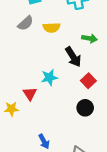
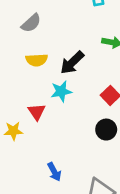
yellow semicircle: (52, 28) -> (37, 60), moved
black arrow: (73, 57) -> (72, 63), moved, turned 78

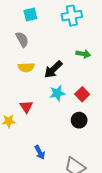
gray semicircle: (31, 23) -> (22, 39), turned -77
cyan star: (61, 91) -> (57, 93), moved

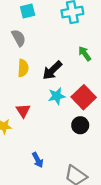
green arrow: (83, 54) -> (85, 54), turned -136
yellow semicircle: (26, 67) -> (23, 68), turned -84
red square: (82, 94) -> (84, 97), size x1.5

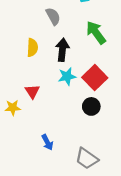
gray semicircle: (19, 38) -> (53, 16), moved
green arrow: (85, 54) -> (96, 32), size x1.5
black arrow: (52, 70) -> (62, 50), turned 140

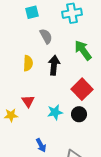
cyan star: (67, 76) -> (55, 112), moved

